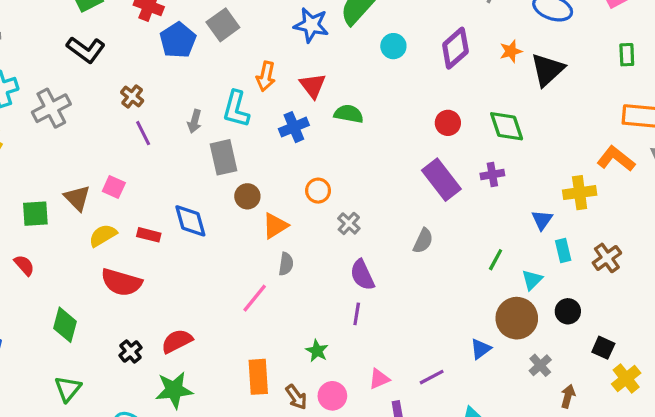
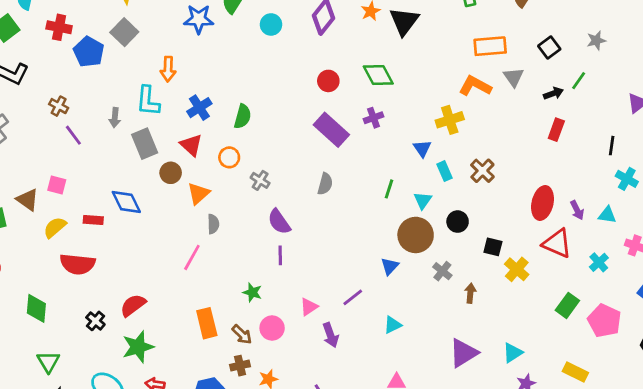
red triangle: (313, 86) -> (191, 145), moved
green semicircle: (349, 114) -> (243, 116), moved, turned 105

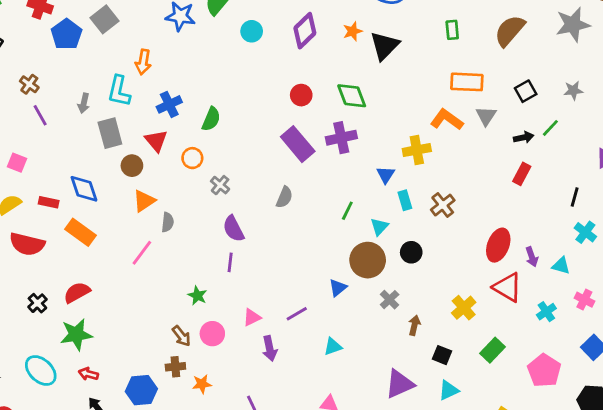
purple cross: (373, 118) -> (341, 138), size x1.5
orange triangle: (198, 193) -> (144, 201), moved
black square: (493, 247) -> (442, 355), moved
green rectangle: (567, 305) -> (493, 350), moved
orange rectangle: (207, 323) -> (81, 232), moved, turned -48

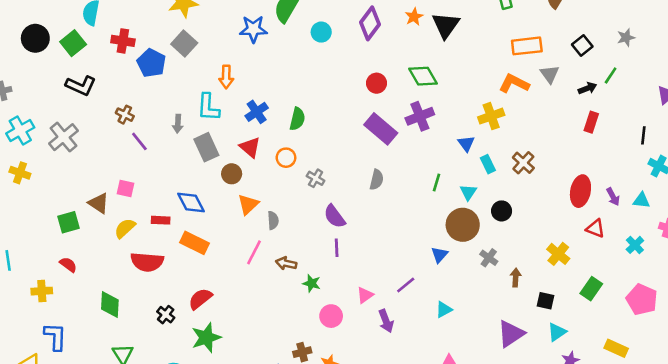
red triangle: (507, 287) -> (595, 228), size x0.7
brown arrow: (181, 336) -> (286, 263), moved, turned 150

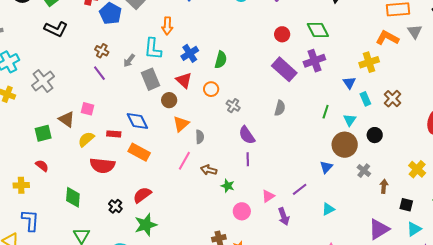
brown cross: (125, 115) -> (102, 51), moved
gray arrow: (178, 124) -> (129, 61), turned 32
gray cross: (63, 137) -> (43, 81), moved

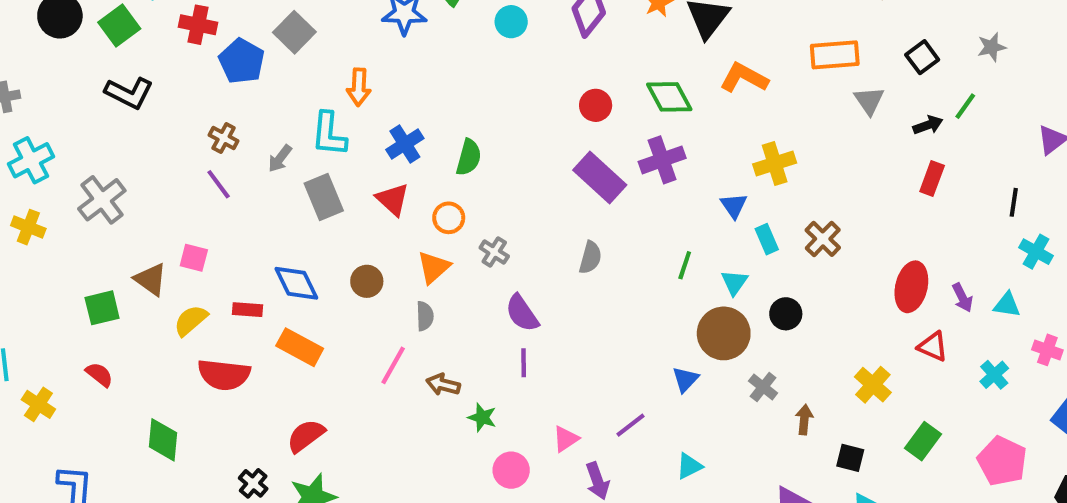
orange L-shape: (387, 38) -> (744, 78), moved
brown circle: (169, 100) -> (367, 281), moved
orange triangle: (181, 124) -> (434, 267), moved
yellow cross: (21, 185) -> (38, 404), moved, turned 35
black cross: (115, 206) -> (253, 483), moved

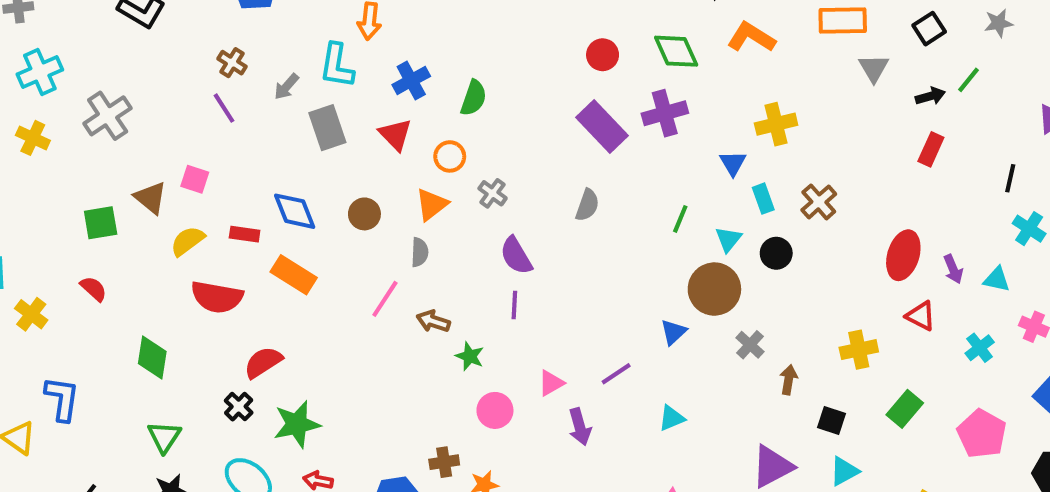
black circle: (786, 314) -> (776, 253), moved
yellow cross: (873, 385) -> (859, 350), turned 33
red semicircle: (306, 436) -> (263, 362), moved

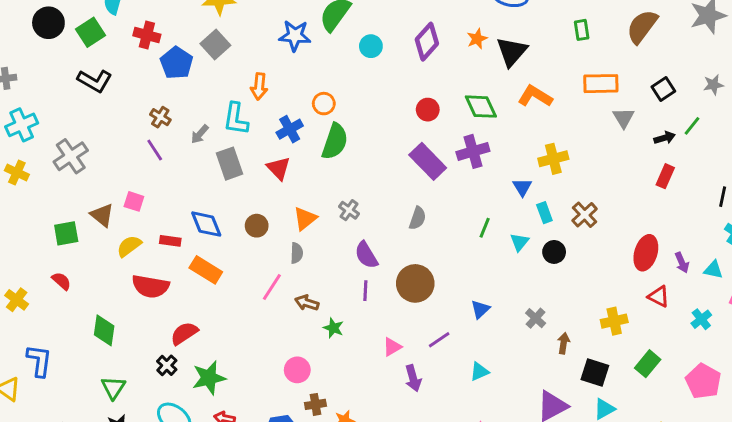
green semicircle: (474, 98) -> (335, 141), size x1.4
orange circle: (450, 156) -> (324, 104), moved
brown circle: (714, 289) -> (415, 283), moved
pink circle: (495, 410) -> (297, 370), moved
black square: (832, 421) -> (595, 373), size x1.4

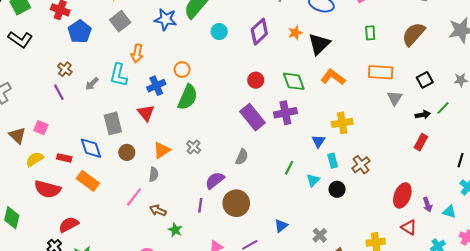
gray square: (215, 44) -> (120, 21), moved
gray rectangle: (229, 164) -> (113, 123), moved
purple semicircle: (366, 255) -> (215, 180), moved, turned 78

